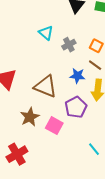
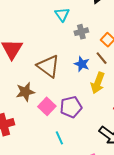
purple pentagon: (76, 107) -> (71, 107), moved
cyan line: (94, 149) -> (59, 138), moved

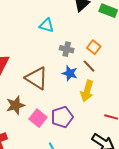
cyan triangle: (62, 14) -> (47, 25), turned -35
gray cross: (81, 32) -> (67, 49), moved, turned 32

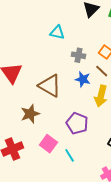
purple pentagon: (62, 117) -> (77, 123), turned -30
pink square: (38, 118) -> (48, 144), moved

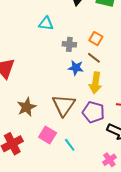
brown triangle: (50, 86) -> (64, 105), moved, turned 40
purple pentagon: (77, 123) -> (93, 112), moved

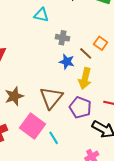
orange square: (96, 39) -> (101, 43), moved
pink square: (48, 135) -> (32, 126), size x1.4

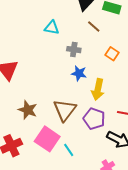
brown line: (86, 53) -> (94, 27), moved
brown star: (14, 96) -> (28, 110), turned -30

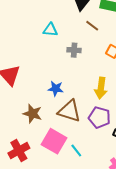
blue star: (79, 73) -> (56, 89), moved
brown triangle: (65, 110) -> (69, 111), turned -45

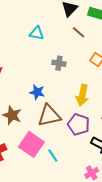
gray cross: (74, 50) -> (59, 63), moved
brown triangle: (69, 111) -> (49, 116), turned -35

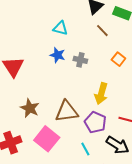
blue star: (37, 92) -> (58, 55), moved
cyan line: (53, 156) -> (85, 149), moved

